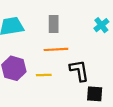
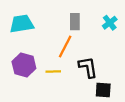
gray rectangle: (54, 24) -> (75, 22), moved
orange line: (56, 49) -> (65, 47), turned -60

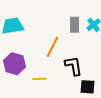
gray rectangle: (75, 22) -> (74, 25), moved
yellow line: (53, 72) -> (39, 79), moved

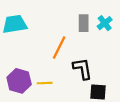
purple hexagon: (14, 64) -> (19, 81), moved

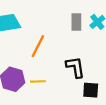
orange line: (59, 48) -> (38, 46), moved

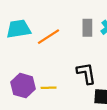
orange line: (38, 46) -> (49, 37), moved, turned 30

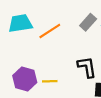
gray rectangle: (87, 28) -> (88, 22), turned 42

